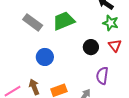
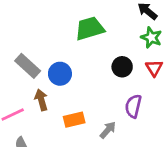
gray rectangle: (33, 22) -> (28, 66), moved
brown arrow: (34, 87) -> (41, 100), moved

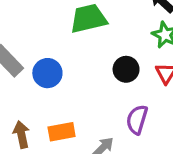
brown arrow: (41, 100) -> (21, 134), moved

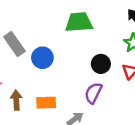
purple semicircle: (137, 120) -> (93, 93), moved

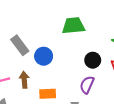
brown arrow: (16, 100) -> (24, 80), moved

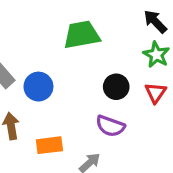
purple semicircle: (87, 85) -> (110, 126), turned -90

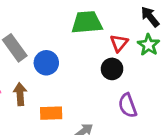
red triangle: (156, 93) -> (119, 43), moved
purple semicircle: (110, 126) -> (128, 105), moved, turned 45

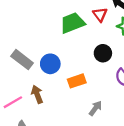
red triangle: (119, 43) -> (100, 15), moved
orange rectangle: (51, 113) -> (77, 81), moved

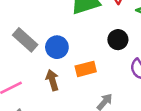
brown arrow: (37, 94) -> (52, 80), moved

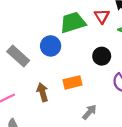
blue circle: (57, 47) -> (51, 46), moved

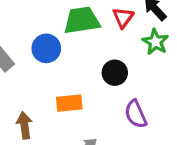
brown arrow: (42, 92) -> (24, 125), moved

